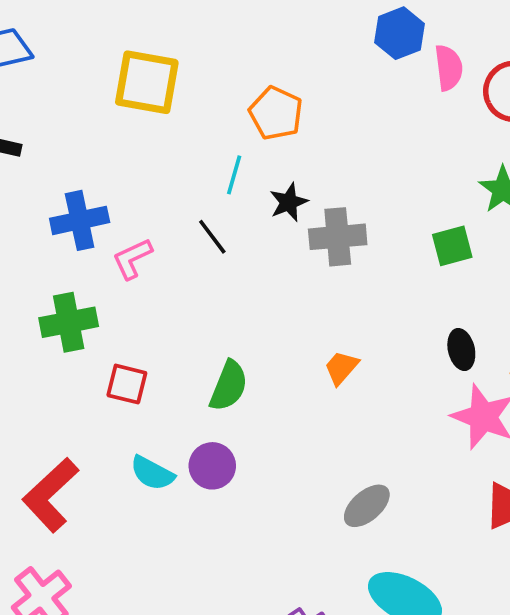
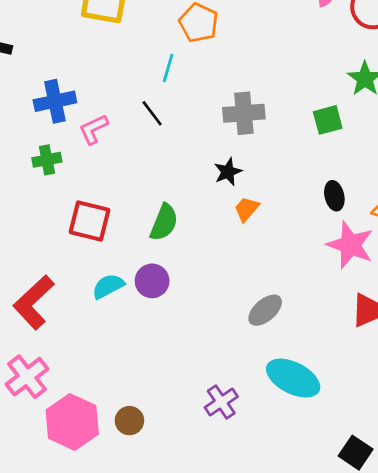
black star: (289, 202) -> (228, 172), moved
green cross: (69, 322) -> (47, 160), moved, size x0.7
red square: (127, 384) -> (90, 221), size x1.4
cyan semicircle: (152, 473) -> (108, 286), turned 124

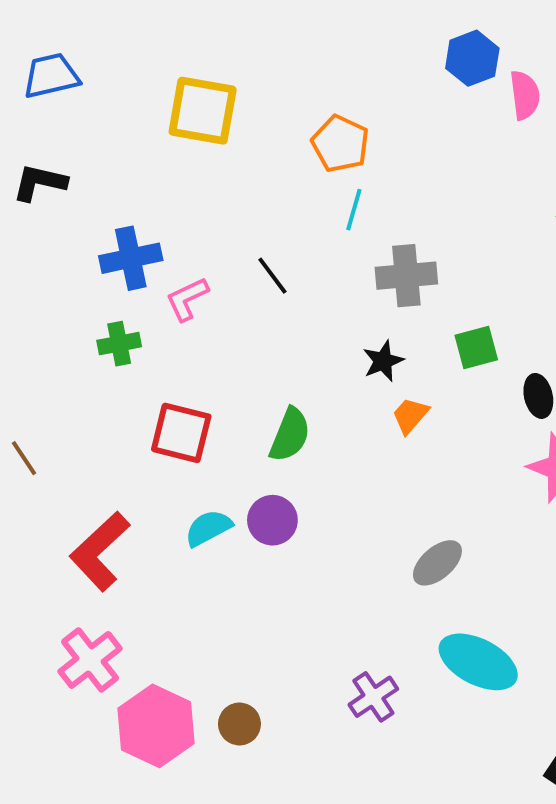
cyan line: (168, 68) -> (354, 210), moved
green square: (328, 120) -> (476, 347), moved

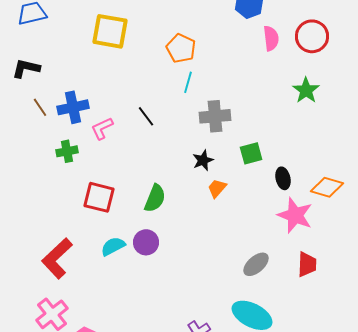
pink semicircle: (525, 95) -> (271, 38), moved
brown line: (24, 458) -> (40, 107), moved
gray ellipse: (437, 563) -> (256, 264), moved

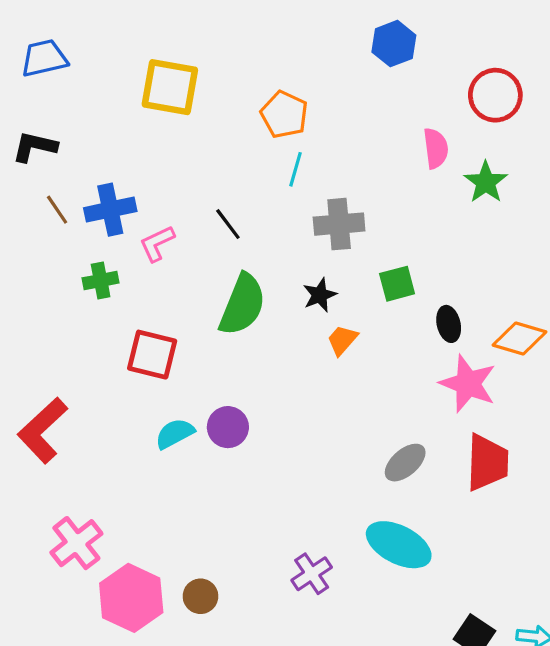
pink semicircle: (271, 38) -> (436, 148), moved
green semicircle: (155, 198) -> (242, 305), moved, size x1.4
red L-shape: (57, 258) -> (43, 430), moved
red trapezoid: (307, 264) -> (487, 463), size x1.4

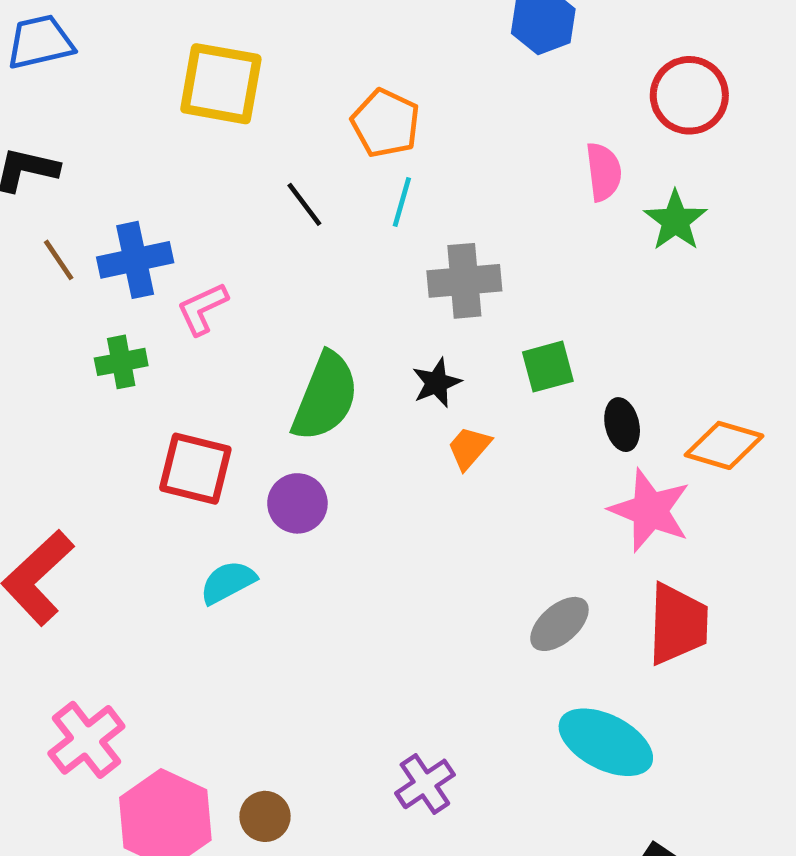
black line: (228, 224) -> (304, 204), moved
purple circle: (228, 427) -> (297, 503), moved
cyan ellipse: (399, 545) -> (606, 742), moved

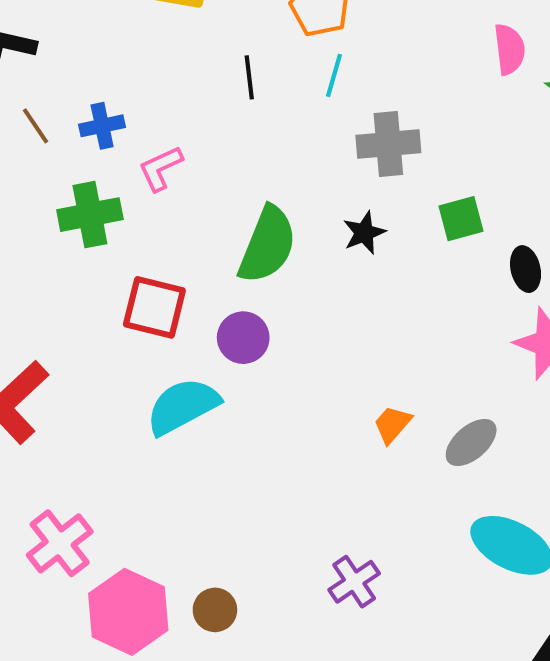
black line: (304, 204) -> (249, 77), turned 30
blue cross: (135, 260) -> (102, 126), size x0.7
green cross: (121, 362) -> (90, 215), size x1.4
orange trapezoid: (469, 448) -> (392, 424), moved
cyan semicircle: (228, 582) -> (183, 406), size x1.5

